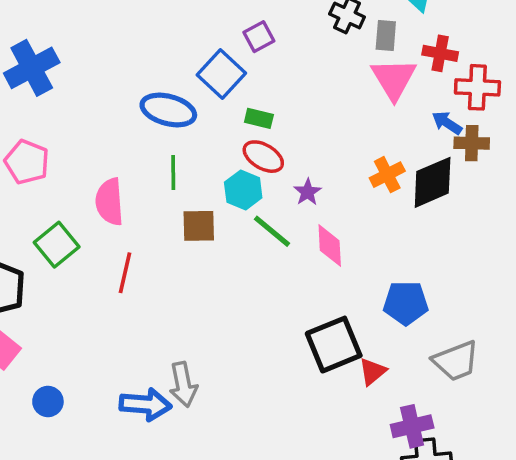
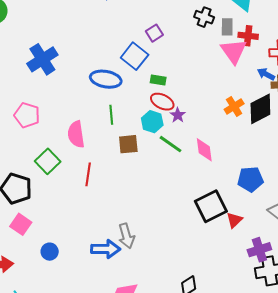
red cross: (440, 53) -> (248, 36), moved
blue cross: (32, 68) -> (42, 59), moved
purple star: (308, 192) -> (178, 115), moved

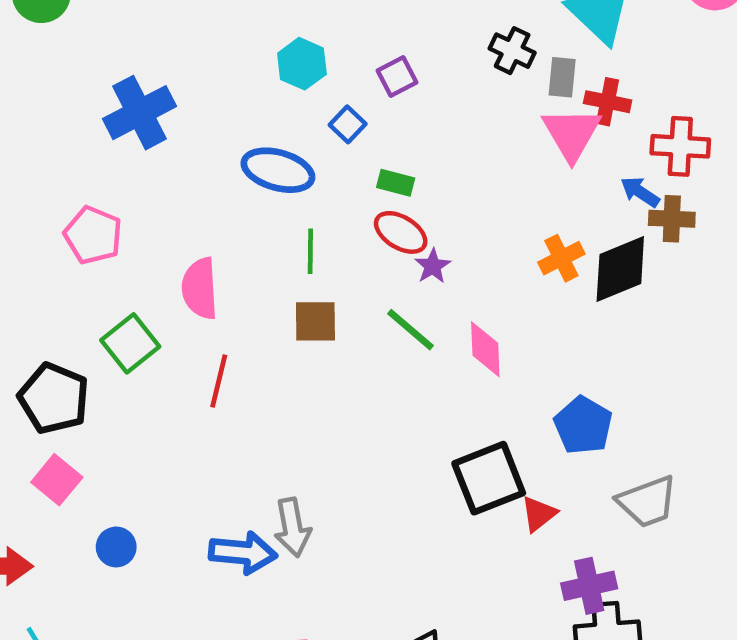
blue square: (135, 56) -> (348, 124), size x0.6
green line: (111, 115) -> (310, 251), moved
cyan hexagon: (152, 122) -> (302, 64), moved
blue pentagon: (250, 179) -> (583, 425), turned 30

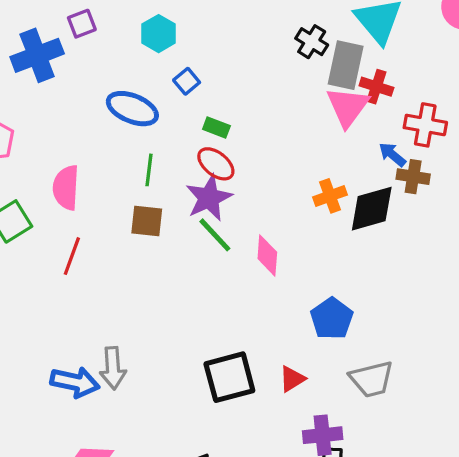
purple square: (397, 76) -> (82, 24), moved
gray rectangle: (562, 77) -> (346, 65), size x1.6
purple star: (433, 266) -> (209, 198), moved, size x1.8
black square: (489, 478) -> (229, 377), moved

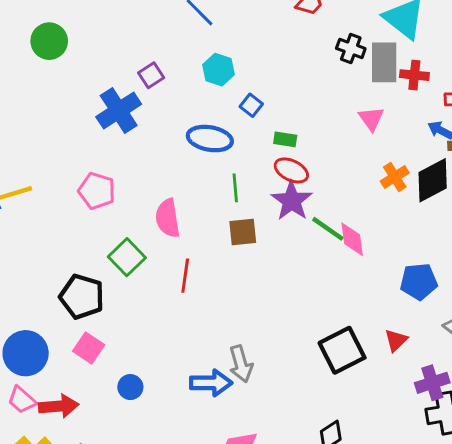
pink triangle: (348, 107) -> (371, 119), moved, size x0.7
green line: (215, 235) -> (328, 229), moved
blue pentagon: (332, 319) -> (419, 281), turned -30

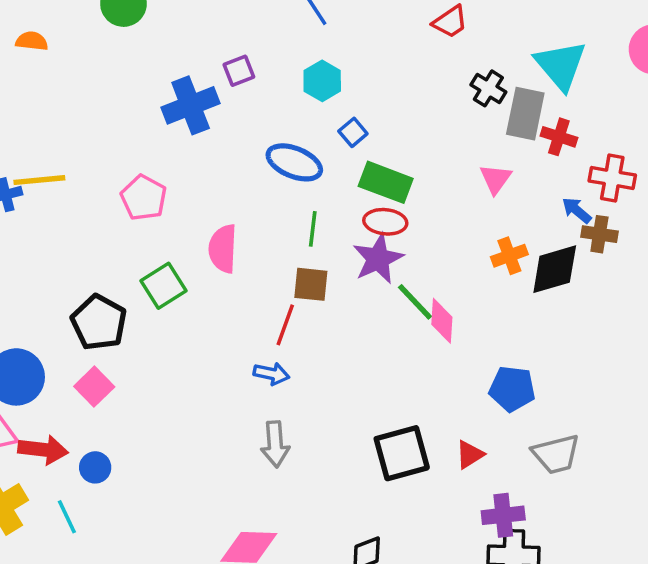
green rectangle: (285, 139) -> (386, 182), size x1.8
red ellipse: (291, 170) -> (385, 222), turned -32
red line: (185, 276) -> (285, 325), moved
blue arrow: (211, 383) -> (271, 374), moved, size x0.7
blue circle: (130, 387) -> (95, 467), moved

